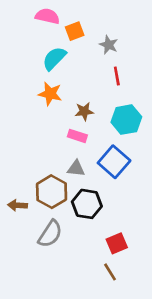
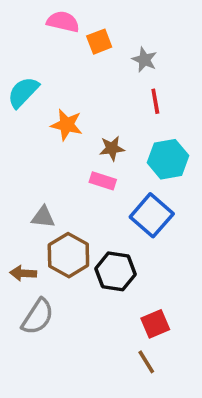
cyan semicircle: (54, 58) -> (23, 92), moved
gray triangle: (76, 169) -> (43, 217), moved
gray semicircle: (50, 234) -> (38, 317), moved

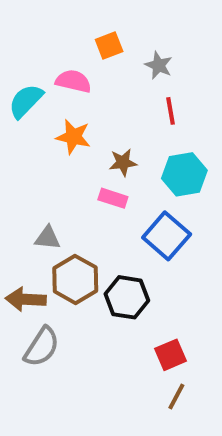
pink semicircle: (63, 22) -> (73, 81), moved
brown arrow: (23, 273) -> (26, 299), size x1.4
brown line: (146, 362) -> (176, 396), moved, turned 60

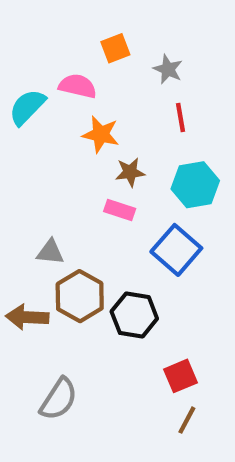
orange star: (73, 137) -> (101, 134), moved
gray semicircle: (42, 347) -> (59, 399), moved

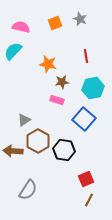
gray star: (168, 69) -> (80, 19), moved
pink semicircle: (78, 86) -> (21, 27), moved
gray triangle: (50, 252) -> (24, 120), turned -40

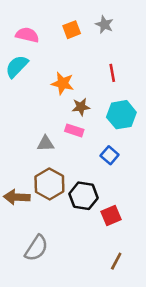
blue square: (84, 119) -> (110, 155), size x0.6
gray triangle: (24, 120) -> (46, 144), moved, turned 32
red square: (86, 179) -> (111, 215), moved

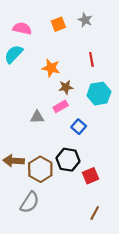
pink rectangle: (74, 130) -> (61, 106), turned -48
blue square: (110, 155) -> (79, 127), moved
brown hexagon: (49, 184) -> (40, 169), moved

